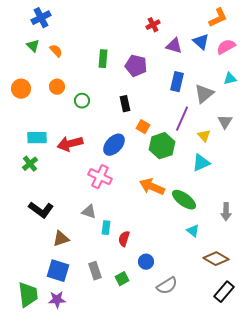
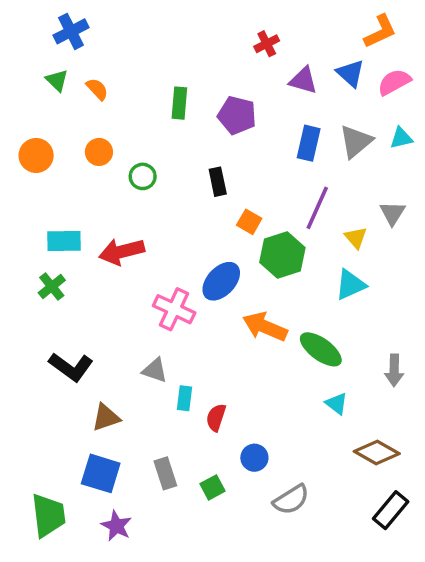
gray triangle: (204, 94) -> (356, 141), moved
blue ellipse: (114, 145) -> (221, 281), moved
purple star: (57, 300) -> (116, 526), moved, turned 30

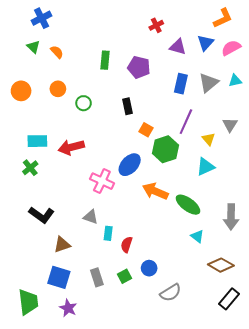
blue triangle: (351, 73) -> (205, 43), turned 30
gray arrow: (394, 370) -> (231, 217), size x1.4
green square: (212, 487) -> (124, 276), moved

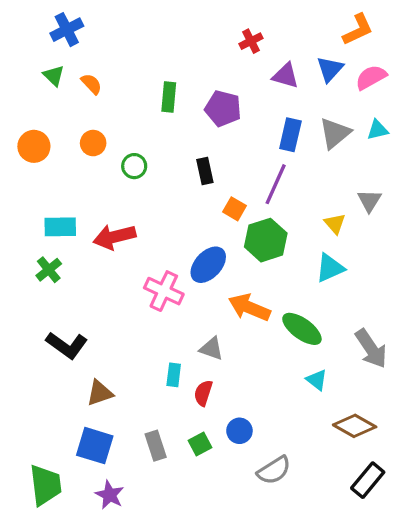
purple line: (186, 122) -> (276, 184), moved
gray triangle: (91, 217) -> (212, 349), moved
gray arrow: (231, 217) -> (371, 349), turned -35

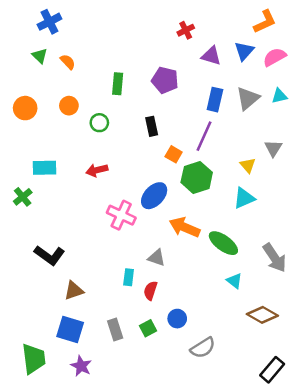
green rectangle: (169, 97) -> (118, 84), moved
red arrow: (114, 237) -> (97, 170), moved, size x0.7
green cross: (49, 270) -> (23, 197), moved
black rectangle: (368, 480) -> (272, 370), moved

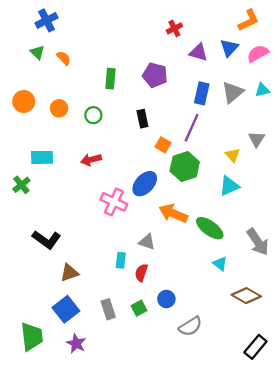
orange circle: (69, 106) -> (59, 108), moved
blue square: (70, 329) -> (66, 309), turned 35

